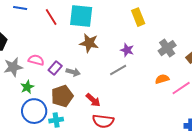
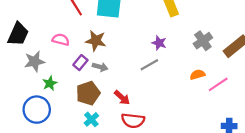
brown star: (89, 43) -> (96, 41), moved
pink semicircle: (36, 60) -> (61, 40), moved
blue circle: (34, 111) -> (37, 110), moved
cyan cross: (56, 120) -> (91, 119), moved, turned -32

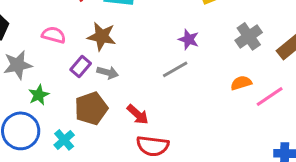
cyan cross: (91, 119) -> (64, 140), moved

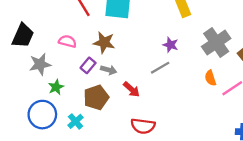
gray cross: (249, 36) -> (216, 42), size x1.4
orange semicircle: (241, 83) -> (210, 78), turned -91
red arrow: (138, 114) -> (132, 89), moved

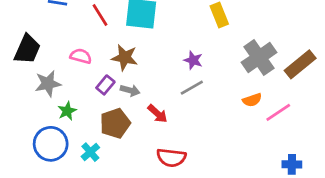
purple star: (170, 45) -> (193, 60), moved
orange semicircle: (210, 78) -> (252, 100), turned -91

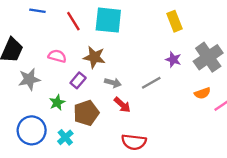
purple star: (193, 60) -> (173, 60), moved
gray arrow: (130, 90) -> (113, 83), moved
green star: (67, 111) -> (57, 103), moved

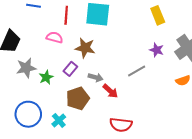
red line: (73, 21) -> (66, 15), turned 36
pink semicircle: (57, 56) -> (55, 37), moved
gray arrow: (113, 83) -> (96, 77), moved
green star: (57, 103) -> (46, 77), moved

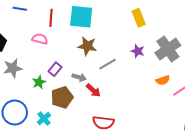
brown star: (85, 48) -> (87, 46), moved
gray line: (137, 71) -> (107, 64), moved
green star: (46, 77) -> (39, 82), moved

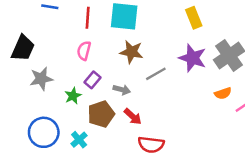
pink semicircle: (40, 39) -> (84, 51), moved, turned -91
purple star: (138, 51) -> (192, 58), size x1.6
red arrow: (93, 90) -> (133, 116), moved

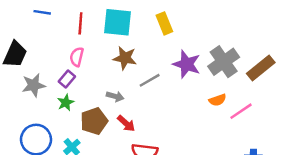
yellow rectangle: (194, 18) -> (164, 23), moved
purple rectangle: (92, 80) -> (67, 79), moved

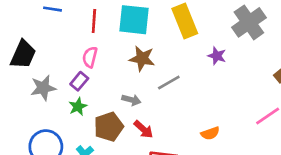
yellow rectangle: (164, 23) -> (185, 21), size x1.4
gray cross: (224, 62) -> (249, 22), moved
purple star: (187, 64) -> (217, 56), moved, size x0.6
orange semicircle: (218, 100) -> (210, 133), moved

